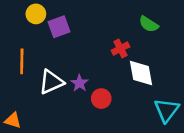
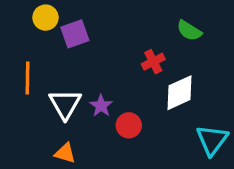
white diamond: (141, 73) -> (179, 93), turned 76
white triangle: (51, 82) -> (65, 104), turned -36
orange triangle: (13, 120) -> (65, 153), moved

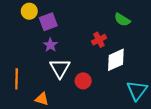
orange line: (28, 78) -> (17, 79), moved
white triangle: (65, 104) -> (60, 68), moved
purple star: (101, 106) -> (50, 45), moved

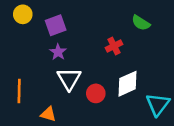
yellow circle: (29, 11) -> (23, 14), moved
white diamond: (116, 60) -> (127, 84), moved

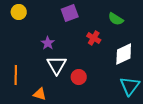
purple square: (56, 25) -> (70, 13), moved
red cross: (114, 46) -> (94, 38), turned -32
white diamond: (127, 84) -> (124, 54), moved

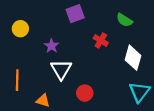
yellow circle: (19, 12) -> (20, 29), moved
white diamond: (124, 54) -> (133, 58), turned -50
red circle: (79, 77) -> (85, 93), moved

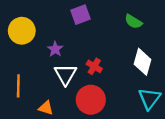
yellow circle: (20, 29) -> (22, 31), size x1.5
red cross: (101, 40) -> (94, 66), moved
red circle: (85, 93) -> (91, 100), size x1.6

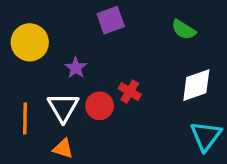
white diamond: (143, 62) -> (196, 85), turned 55
white triangle: (65, 74) -> (63, 107), moved
red circle: (91, 100) -> (100, 106), moved, size x0.7

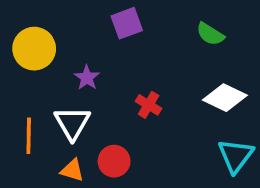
white diamond: (196, 85) -> (225, 98), turned 45
red circle: (100, 106) -> (114, 161), moved

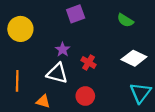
purple star: (87, 78) -> (63, 50), moved
white triangle: (72, 123) -> (57, 73), moved, turned -45
red circle: (114, 161) -> (85, 96), moved

